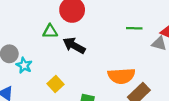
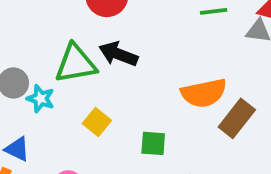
green triangle: (50, 31) -> (76, 64), moved, size x1.6

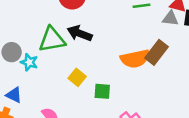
brown rectangle: (237, 118) -> (156, 52), moved
yellow square: (97, 122) -> (77, 77), moved

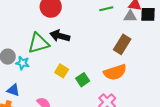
orange semicircle: (135, 59) -> (115, 72), moved
green square: (102, 91) -> (83, 80), turned -32

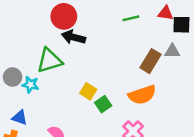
gray triangle: (130, 16) -> (172, 51), moved
black arrow: (60, 36) -> (74, 37), moved
yellow square: (62, 71) -> (88, 91), moved

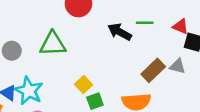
black arrow: (74, 37) -> (120, 32), moved
cyan star: (30, 85) -> (29, 91), moved, size x1.6

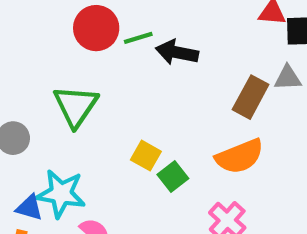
green line: (145, 23) -> (138, 38), moved
green triangle: (53, 44) -> (76, 106), turned -36

